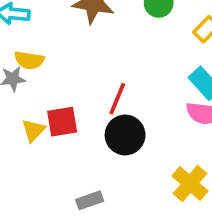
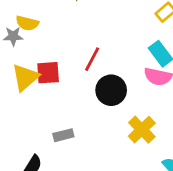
yellow triangle: (33, 130) -> (25, 77), size x1.5
black circle: (125, 135) -> (111, 90), moved

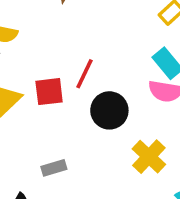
red square: (48, 73) -> (49, 92), moved

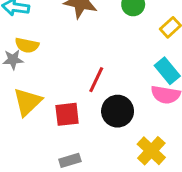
red square: (49, 92) -> (67, 114), moved

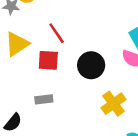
red line: (96, 80) -> (57, 33), moved, turned -70

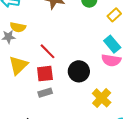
gray rectangle: (44, 99) -> (45, 93), moved

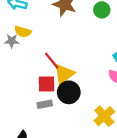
yellow triangle: (18, 65) -> (64, 74), moved
black circle: (79, 71) -> (69, 92), moved

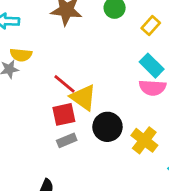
yellow triangle: (64, 74) -> (83, 97), turned -35
black circle: (69, 92) -> (107, 127), moved

